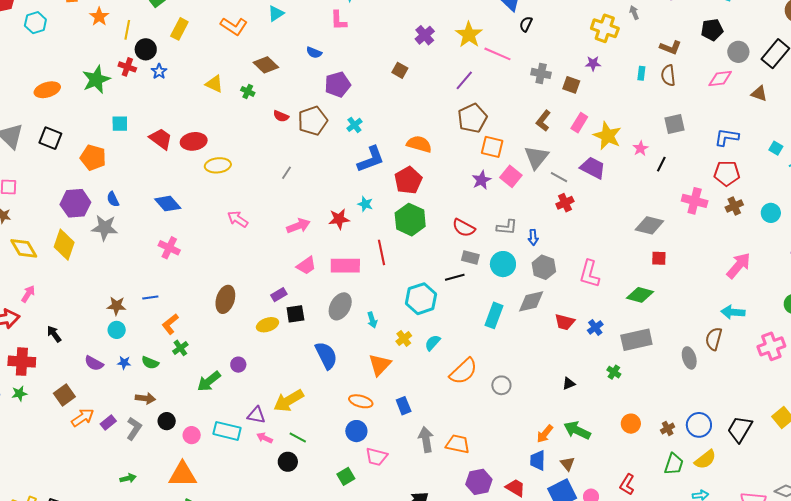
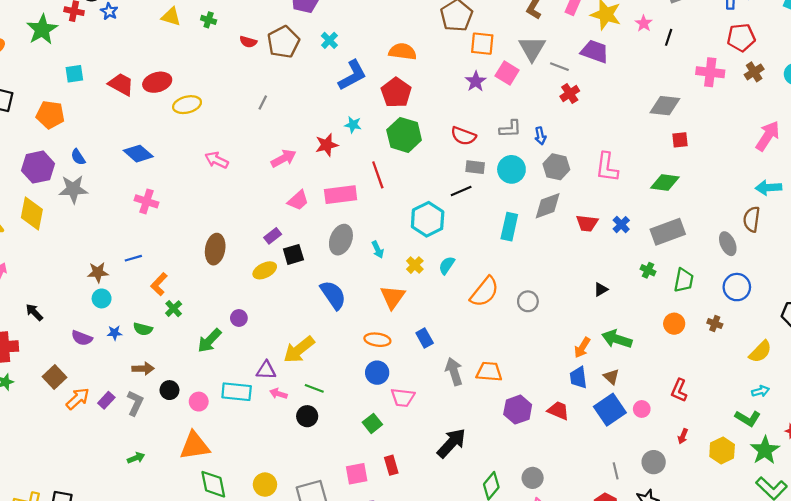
blue circle: (699, 425) -> (737, 287), moved
brown cross: (668, 428) -> (715, 324), turned -32
green trapezoid: (674, 464) -> (684, 280), moved

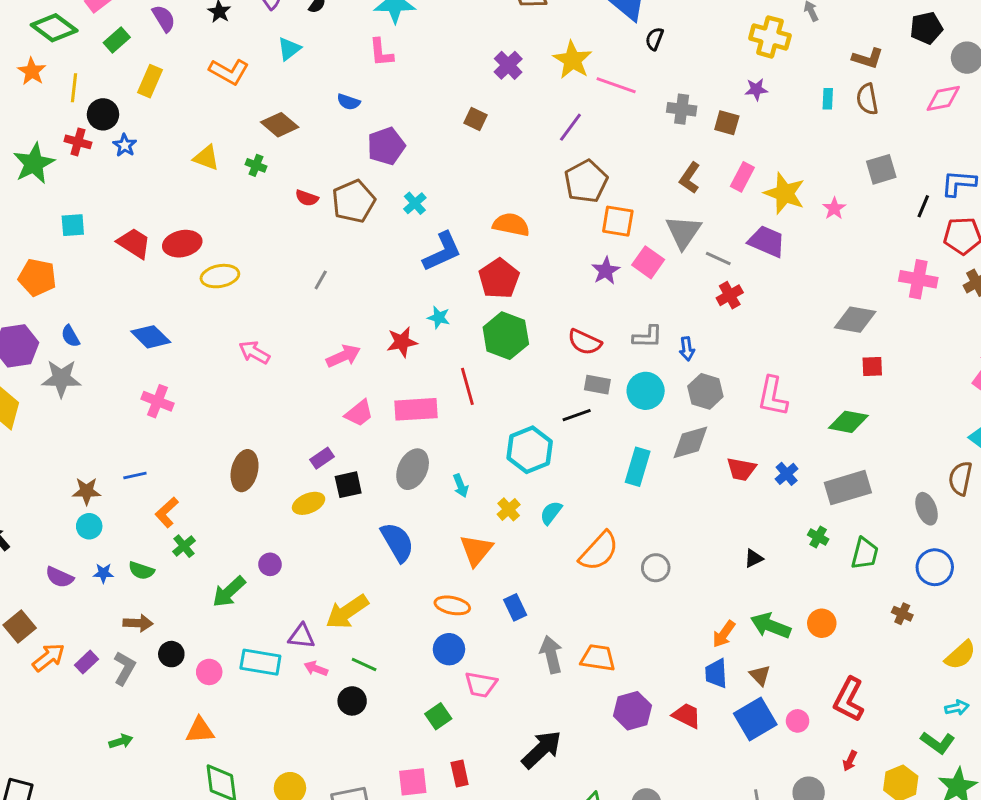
black line: (669, 37) -> (923, 206), moved
orange circle: (674, 324) -> (822, 623), moved
red L-shape: (679, 390) -> (849, 699), size x1.4
orange triangle: (195, 446) -> (200, 730), size x0.7

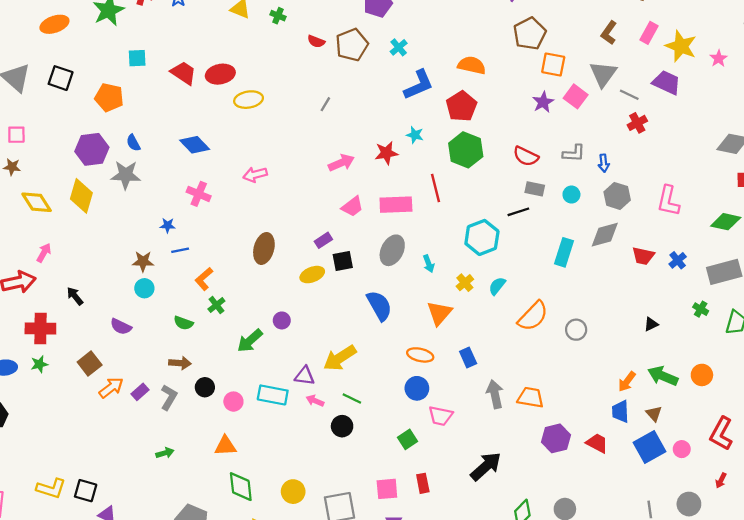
pink arrow: (254, 352) -> (255, 175), moved, turned -45
cyan circle: (646, 391) -> (571, 195), size x0.6
blue star: (103, 573) -> (168, 225), moved

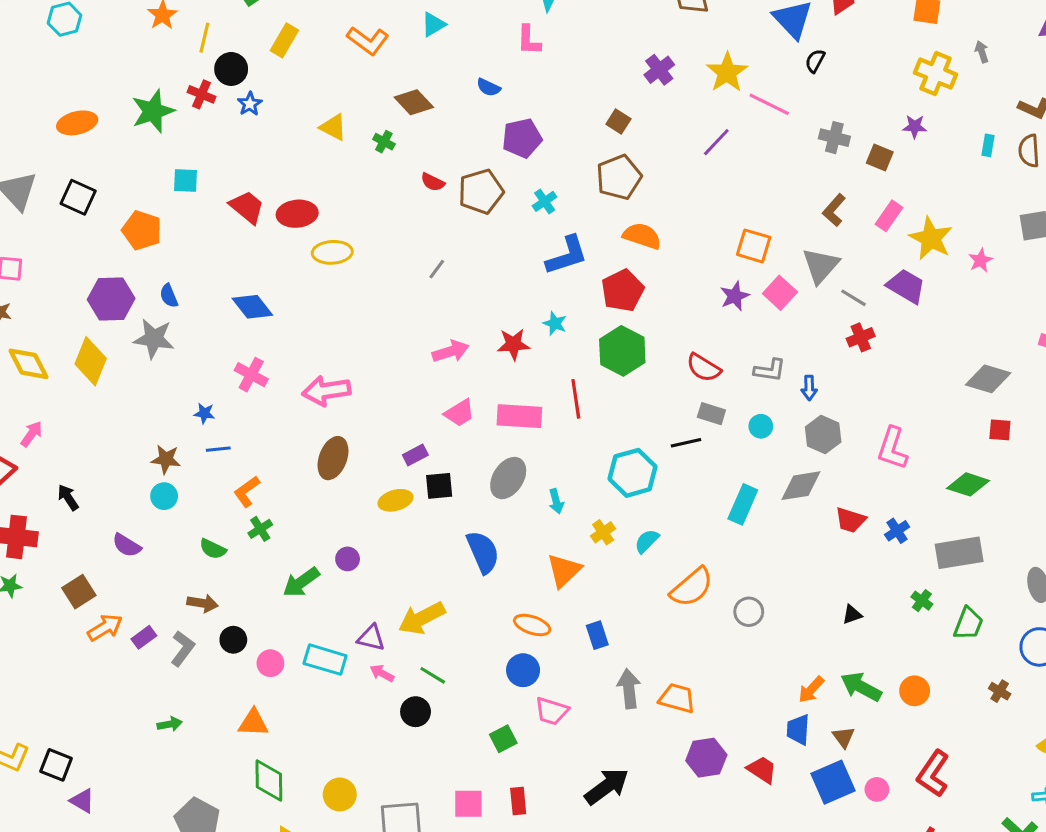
brown pentagon: (530, 34) -> (619, 177), moved
pink arrow: (255, 175) -> (326, 391), moved, size x1.4

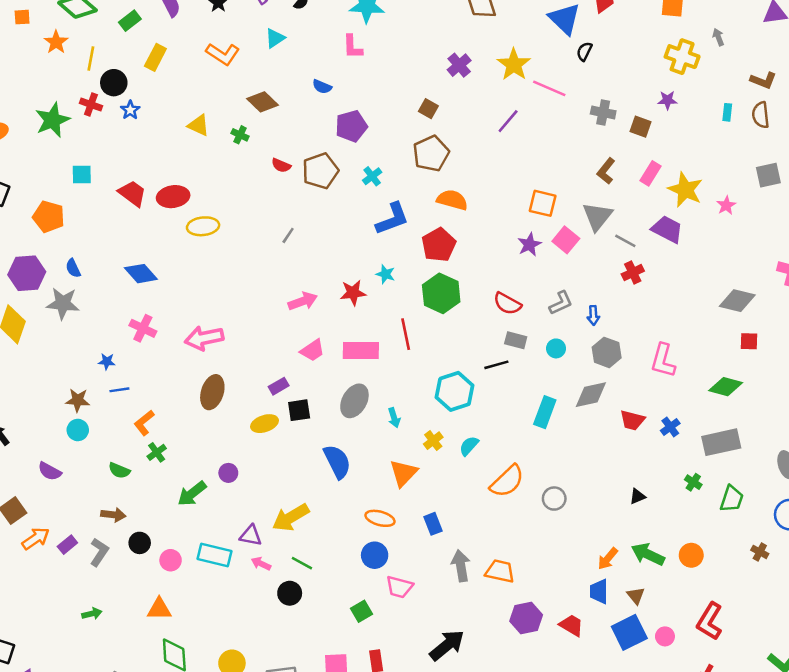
gray L-shape: (770, 370) -> (561, 303), turned -30

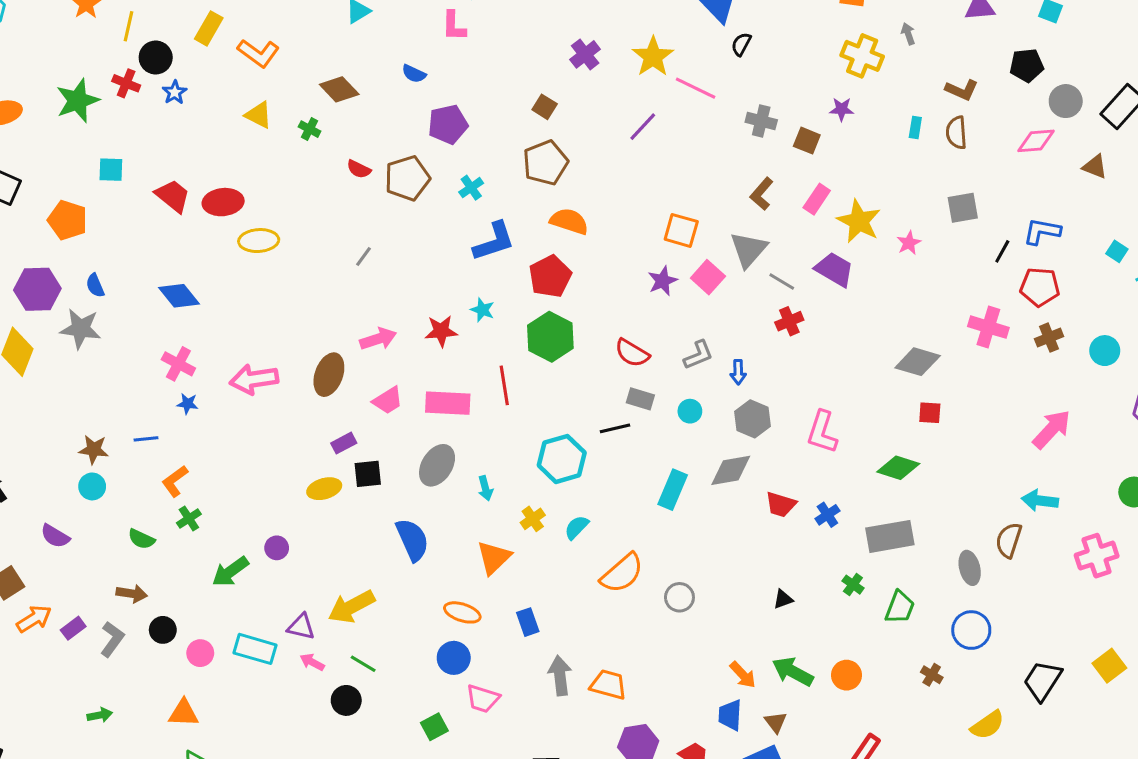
orange L-shape: (223, 54) -> (258, 53), moved
blue star: (107, 361) -> (187, 404), moved
brown ellipse: (212, 392) -> (329, 375), moved
orange arrow: (608, 559) -> (743, 675), turned -85

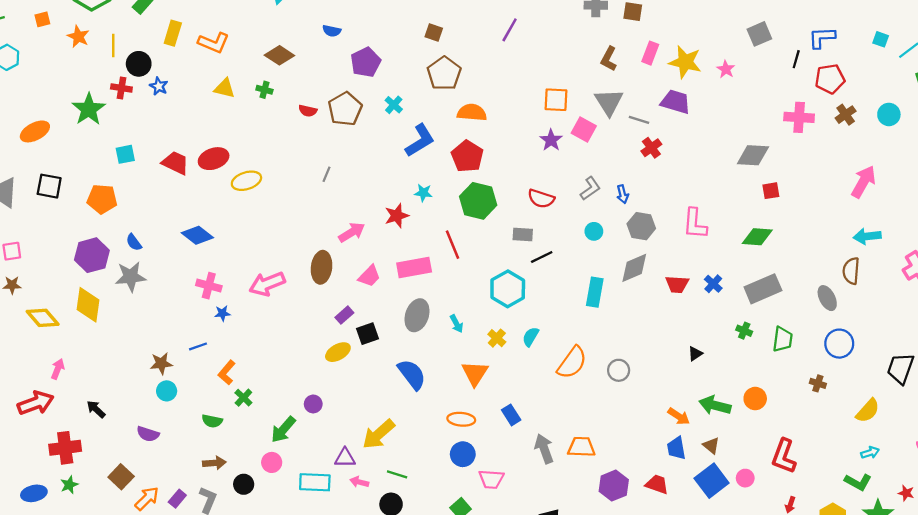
gray rectangle: (640, 399) -> (523, 235), moved
pink circle: (200, 653) -> (272, 462), moved

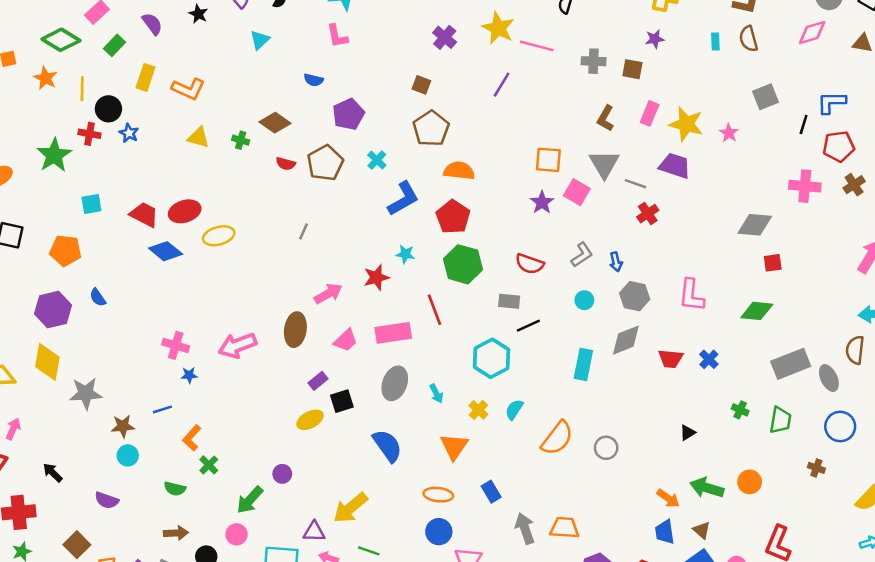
brown diamond: (279, 55) -> (275, 123), moved
blue diamond: (197, 235) -> (166, 251), moved
gray star: (131, 277) -> (86, 393), moved
gray rectangle: (763, 289) -> (791, 364), moved

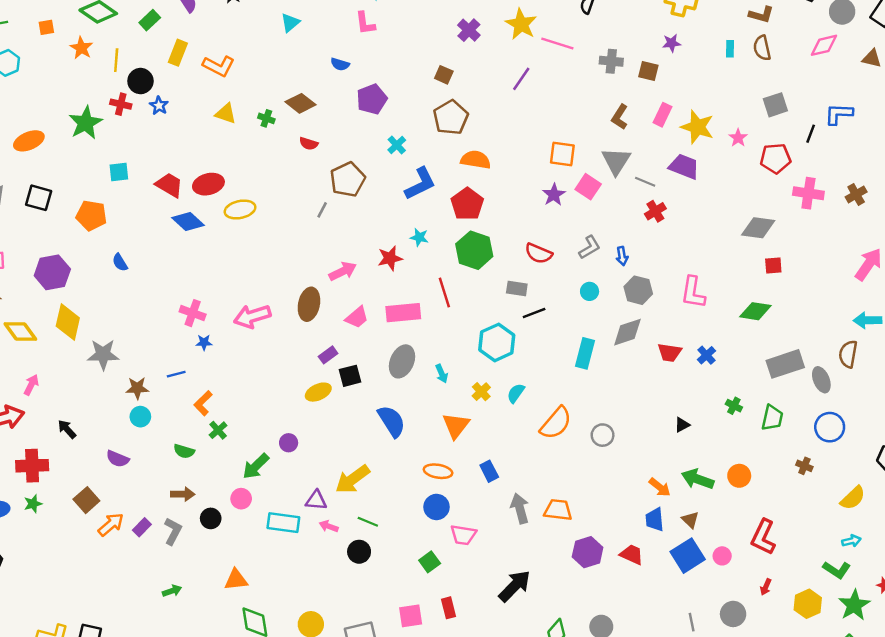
red pentagon: (839, 146) -> (775, 158), moved
brown pentagon: (325, 163) -> (348, 180), moved
purple hexagon: (53, 310) -> (52, 272), moved

